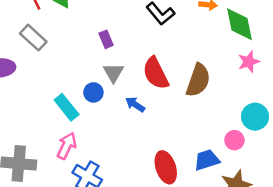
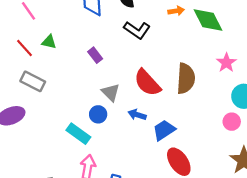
purple rectangle: (106, 39) -> (95, 55), moved
pink star: (249, 62) -> (226, 63), moved
blue trapezoid: (207, 160) -> (164, 130), moved

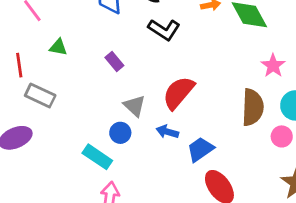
red line: (25, 48) -> (19, 65), moved, turned 36
brown semicircle: (186, 79) -> (253, 107), moved
red semicircle: (147, 83) -> (178, 93), turned 84

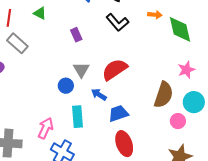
cyan rectangle: (97, 157) -> (78, 117), moved, turned 35

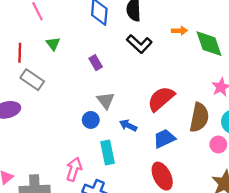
green triangle: (40, 13) -> (53, 44), turned 32
red semicircle: (115, 69) -> (161, 99), moved
blue trapezoid: (118, 113) -> (164, 139), moved

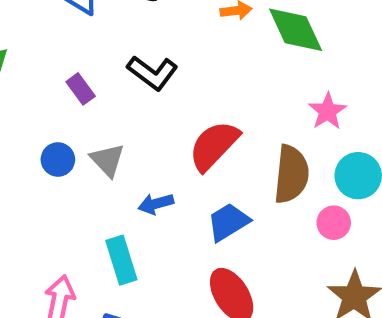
black L-shape: (139, 44) -> (152, 73), moved
blue circle: (91, 120) -> (58, 159), moved
blue arrow: (128, 125) -> (156, 204), turned -35

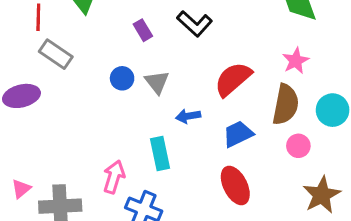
pink star: (327, 111) -> (296, 61), moved
pink circle: (334, 223) -> (298, 146), moved

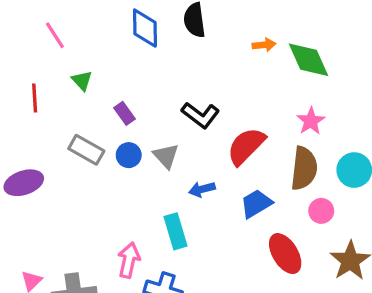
black L-shape: (195, 24) -> (200, 115), moved
purple rectangle: (143, 30) -> (124, 113), moved
gray rectangle: (56, 54) -> (86, 150), moved
red ellipse: (235, 185) -> (285, 254), moved

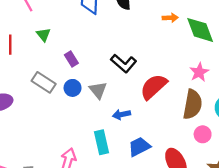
blue trapezoid: (256, 204) -> (139, 147), moved

